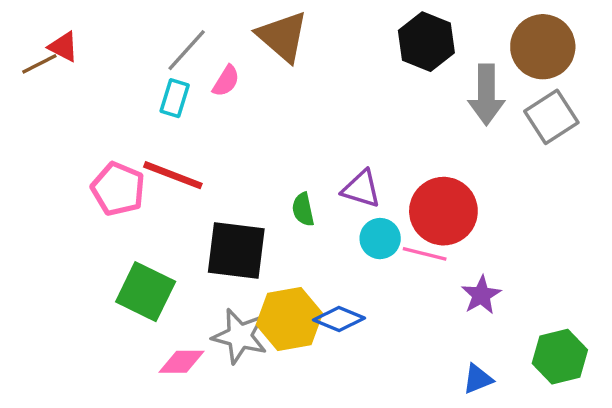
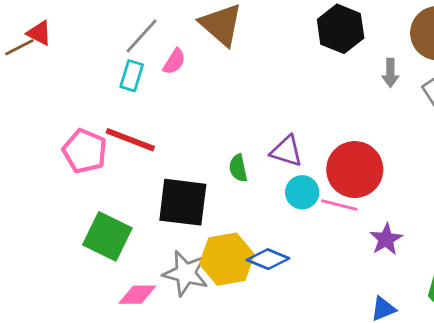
gray arrow: (486, 95) -> (390, 73), size x0.6

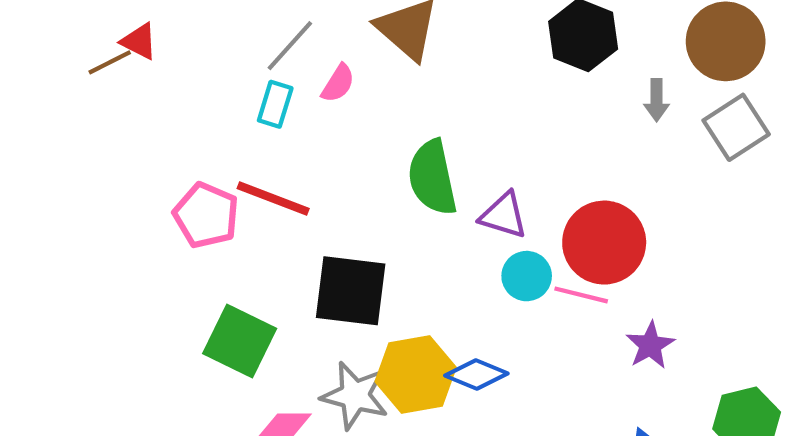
green semicircle: (238, 168) -> (432, 178), moved, size x1.8

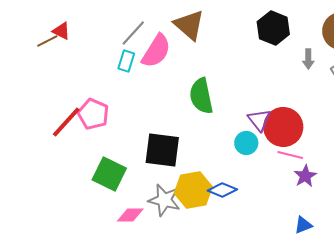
pink semicircle: (338, 83) -> (156, 51), size x1.8
red line: (273, 199) -> (66, 122), moved, turned -69
purple triangle: (504, 215) -> (259, 120), moved, turned 35
pink line: (581, 295) -> (290, 155), moved

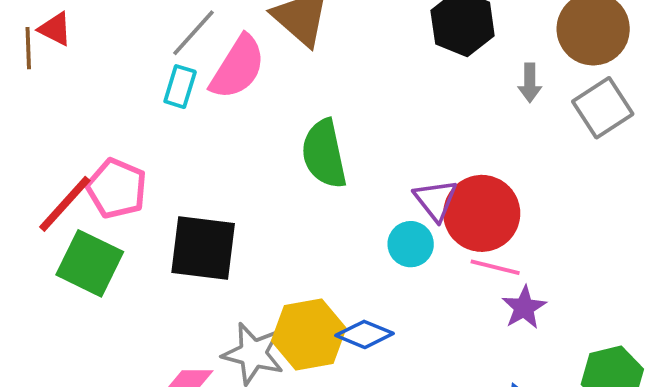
brown line: (47, 41) -> (28, 48), turned -65
black square: (162, 150) -> (203, 248), moved
green square: (109, 174) -> (90, 263), moved

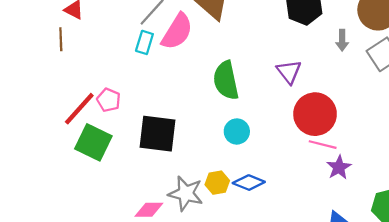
brown line: (28, 48) -> (61, 39), moved
pink pentagon: (117, 188) -> (109, 100), size x0.7
purple triangle: (436, 200) -> (289, 72), moved
cyan circle: (411, 244) -> (237, 131), moved
yellow hexagon: (309, 334) -> (217, 183), size x0.6

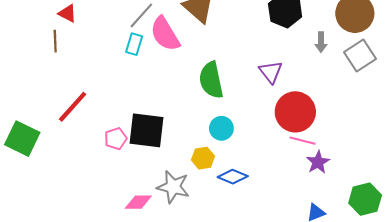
pink semicircle: (177, 32) -> (165, 34), turned 117
pink pentagon: (109, 100) -> (116, 139), moved, turned 30
green square: (93, 142) -> (22, 139), moved
yellow hexagon: (217, 183) -> (203, 158), moved

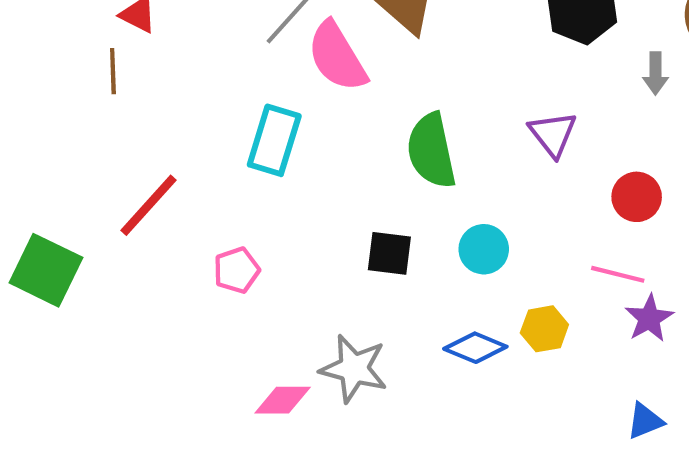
cyan rectangle: (134, 44) -> (274, 140), moved, size x1.5
red circle: (295, 112) -> (637, 197), moved, size x0.6
cyan circle: (221, 128) -> (484, 249), moved
black square: (146, 130) -> (389, 253), moved, size x0.6
yellow hexagon: (203, 158) -> (544, 329), moved

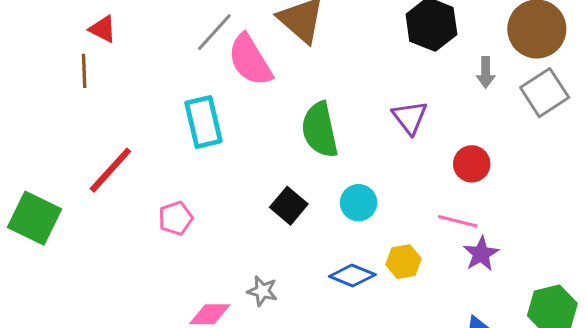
cyan rectangle: (274, 140) -> (203, 122), turned -30
black square: (389, 253) -> (289, 206), turned 33
gray star: (354, 369) -> (262, 291), size x0.6

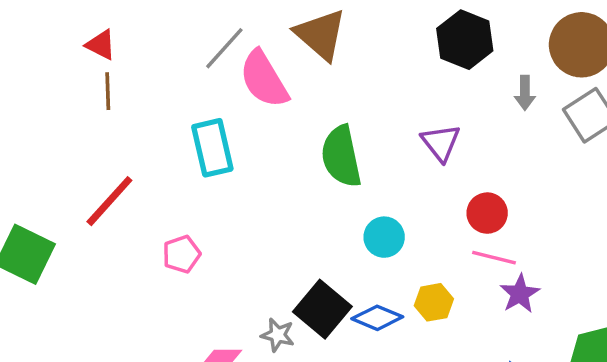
brown line: (84, 71) -> (108, 91), moved
red circle: (472, 164) -> (487, 213), moved
black square: (289, 206) -> (322, 309), moved, size x1.4

